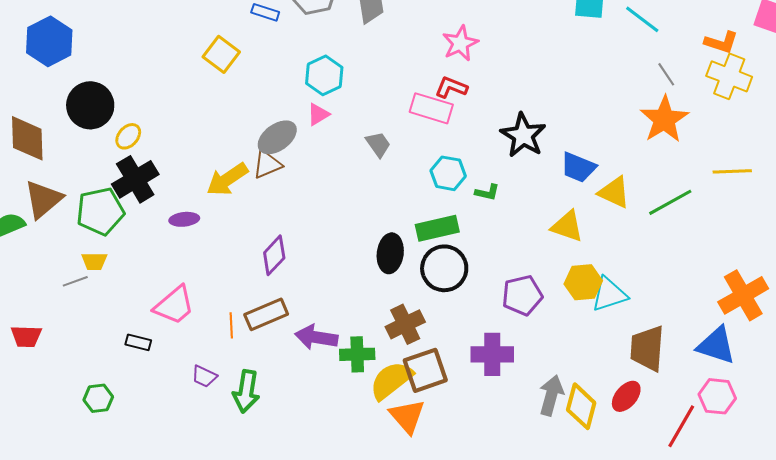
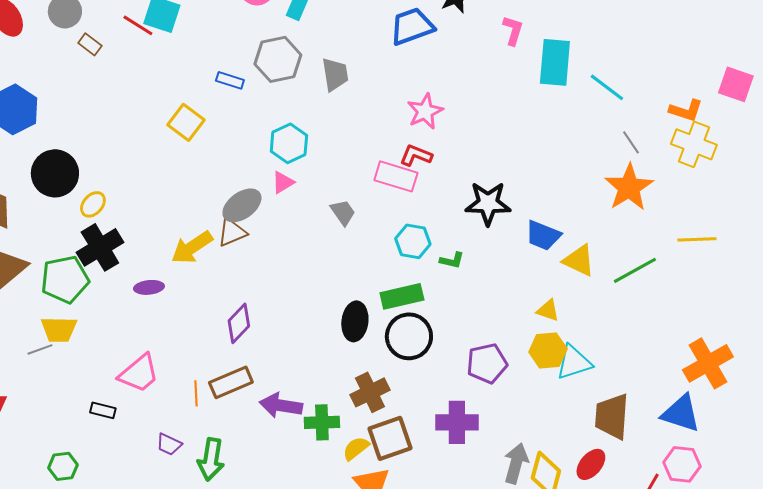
black star: (523, 135) -> (488, 203), turned -30
yellow triangle: (567, 226) -> (548, 310), moved, size x0.7
yellow trapezoid: (94, 261) -> (59, 329), size x1.4
yellow semicircle: (391, 380) -> (356, 448), size x0.6

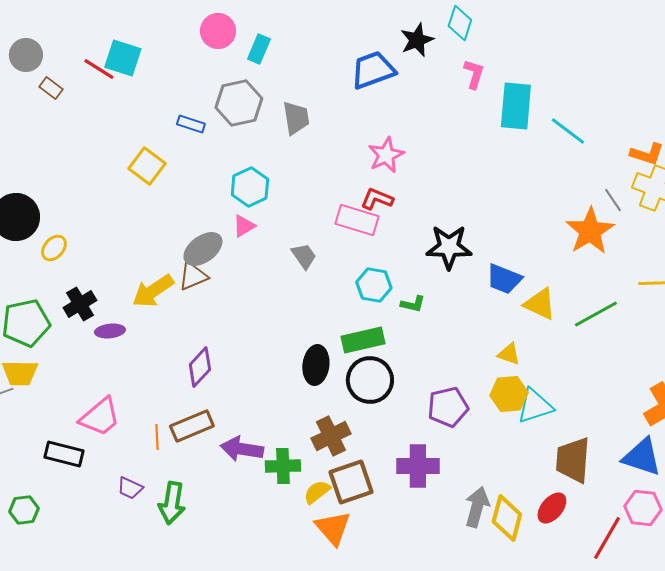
gray line: (631, 142) -> (613, 200), moved
black cross: (100, 247) -> (80, 304), moved, size x0.7
black rectangle: (103, 410) -> (64, 454), size x1.5

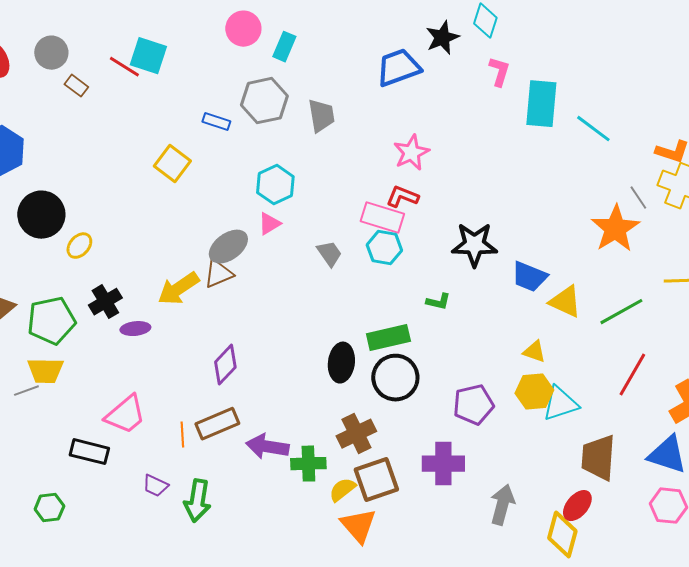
cyan hexagon: (374, 285) -> (384, 248), moved
yellow diamond: (507, 518) -> (562, 535), moved
red line: (607, 538) -> (632, 375), moved

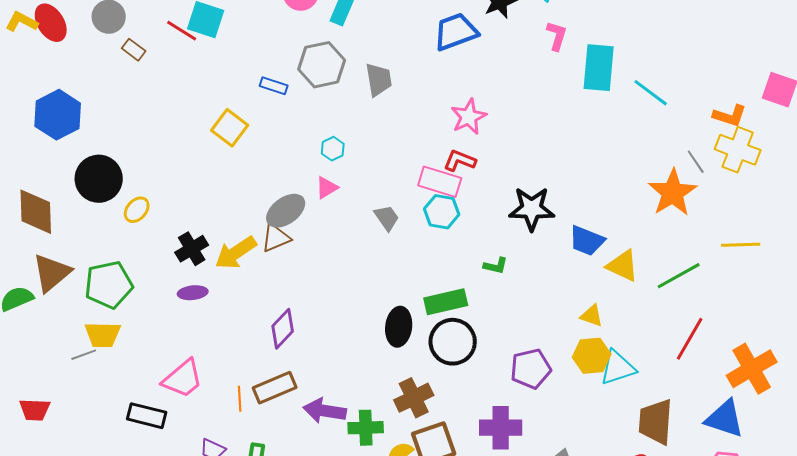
cyan hexagon: (275, 185) -> (333, 149), size x0.6
black cross: (105, 302) -> (192, 249), moved

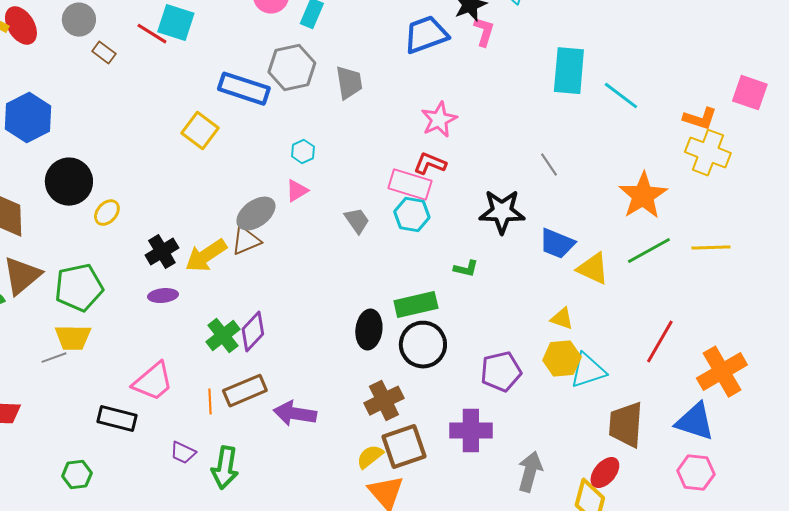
pink L-shape: (557, 36) -> (484, 32), moved
blue rectangle: (274, 86) -> (244, 89), size x1.8
gray line: (696, 162) -> (549, 165), moved
green line: (679, 276) -> (649, 251), moved
green cross: (366, 428) -> (223, 336), moved, turned -36

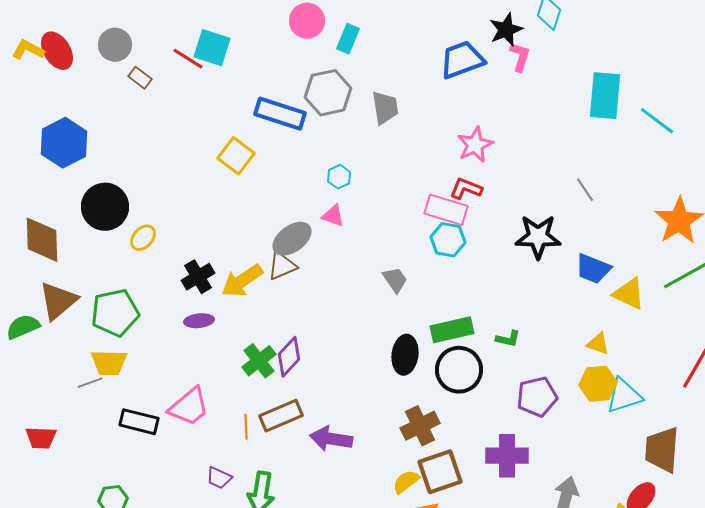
pink triangle: (297, 191) -> (333, 216), turned 50
gray trapezoid: (357, 221) -> (395, 280), moved
green L-shape: (466, 269) -> (508, 339), moved
black rectangle: (117, 419) -> (139, 422), moved

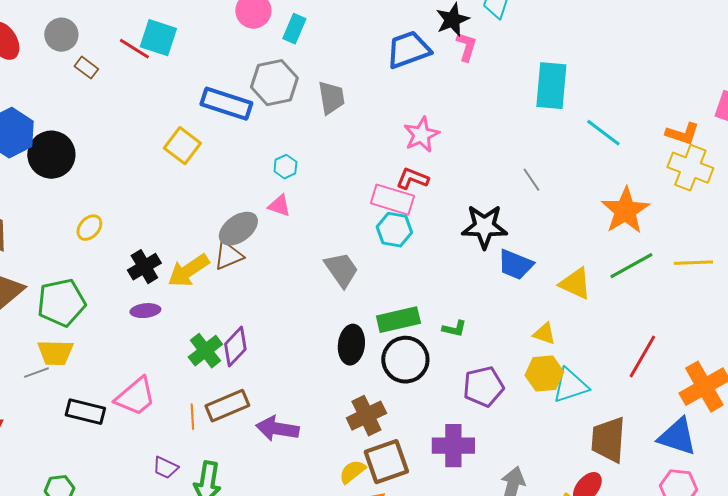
cyan line: (657, 121) -> (603, 133), moved
black circle: (105, 207) -> (51, 155), moved
blue trapezoid: (593, 269) -> (515, 265), moved
gray trapezoid: (395, 280) -> (341, 270), size x1.4

